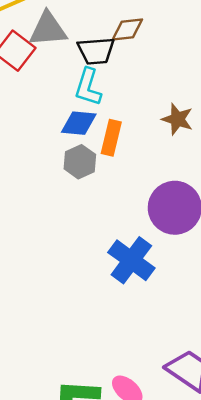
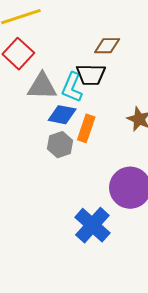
gray triangle: (48, 29) -> (42, 86), moved
black trapezoid: (96, 51) -> (91, 75), moved

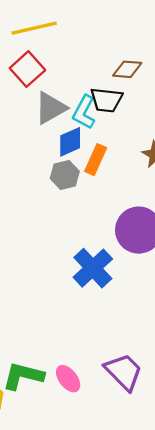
gray triangle: (42, 86) -> (51, 108), turned -36
blue diamond: (62, 115) -> (70, 142), turned -40

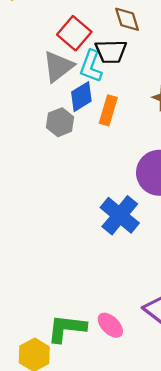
red square: (27, 69) -> (74, 33), moved
brown diamond: (127, 69) -> (127, 19), turned 76
gray hexagon: (65, 175) -> (60, 122), moved

